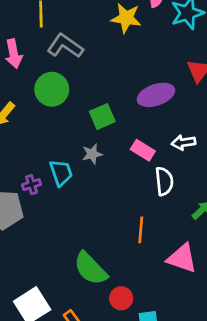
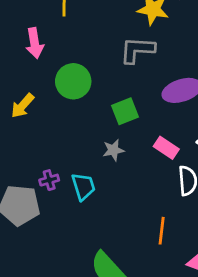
gray L-shape: (65, 46) -> (137, 50), moved, turned -33
cyan trapezoid: (61, 173) -> (83, 187), moved

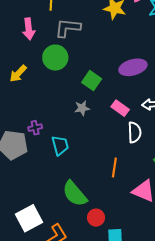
gray L-shape: (137, 50) -> (68, 28), moved
green square: (125, 111) -> (92, 81), turned -36
cyan trapezoid: (83, 187) -> (60, 145), moved

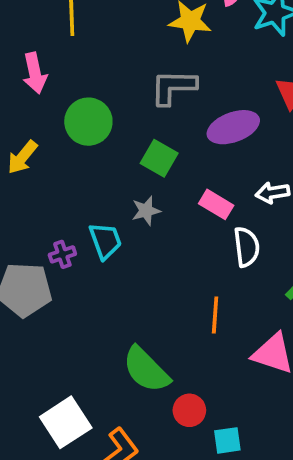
gray L-shape: (68, 28) -> (173, 87), moved
cyan trapezoid: (60, 145) -> (105, 241), moved

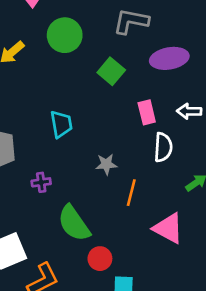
pink rectangle: (216, 204) -> (147, 112), turned 35
gray star: (146, 211) -> (106, 164), moved
purple cross: (62, 254) -> (41, 182), moved

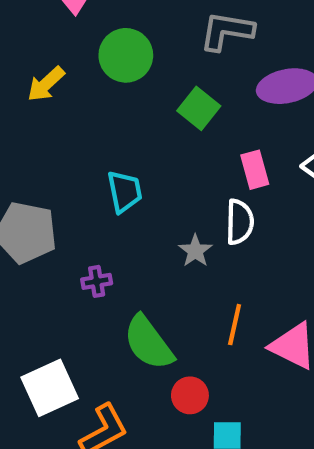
white semicircle: (163, 147) -> (240, 222), moved
gray star: (106, 164) -> (195, 251), turned -30
orange line: (131, 193) -> (235, 325), moved

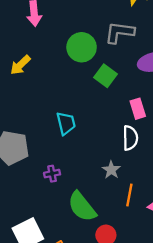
green circle: (126, 55) -> (82, 47), moved
gray star: (195, 251) -> (111, 170), moved

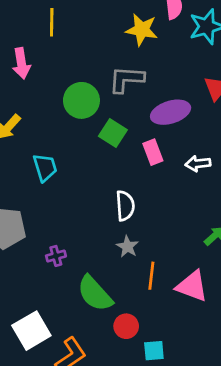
pink rectangle: (138, 109) -> (153, 152), moved
cyan trapezoid: (66, 123) -> (45, 168), moved
white semicircle: (130, 138) -> (125, 206), moved

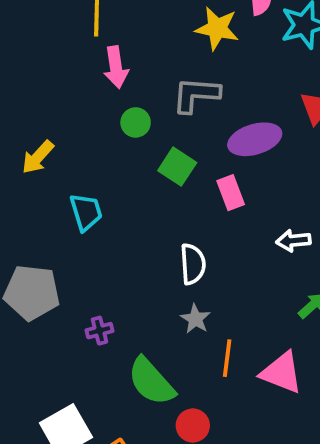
pink arrow: (21, 63) -> (116, 67), moved
green circle: (81, 100) -> (136, 122), size x0.6
white arrow: (198, 164) -> (293, 241), moved

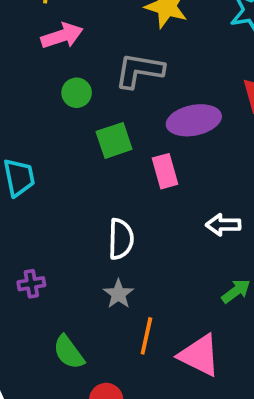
pink arrow: (116, 67) -> (62, 36), turned -105
green square: (177, 167) -> (114, 140), turned 33
purple cross: (100, 331) -> (31, 284), moved
green semicircle: (151, 381) -> (69, 352), size x0.7

